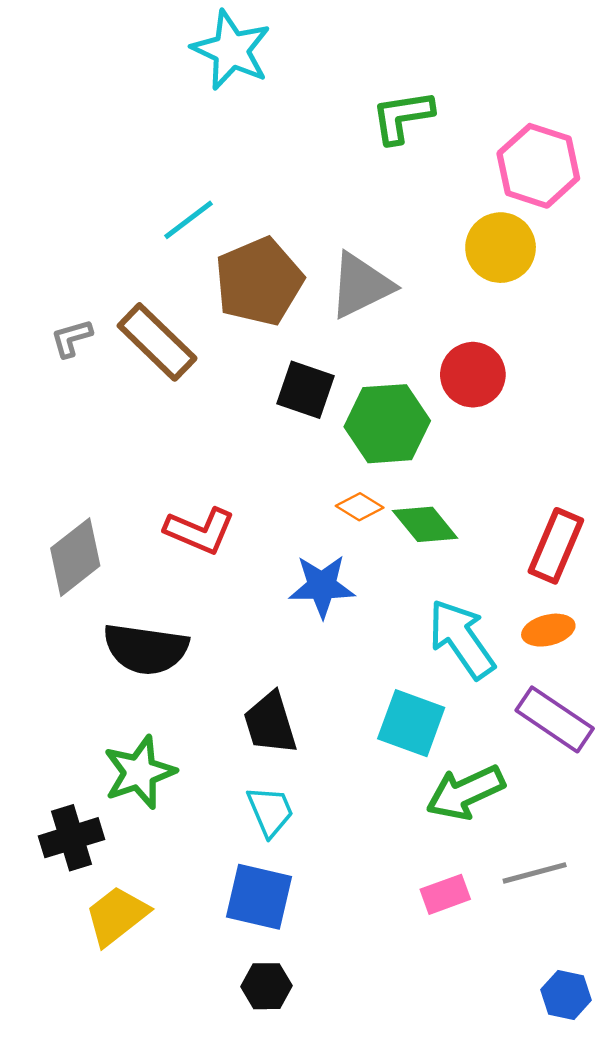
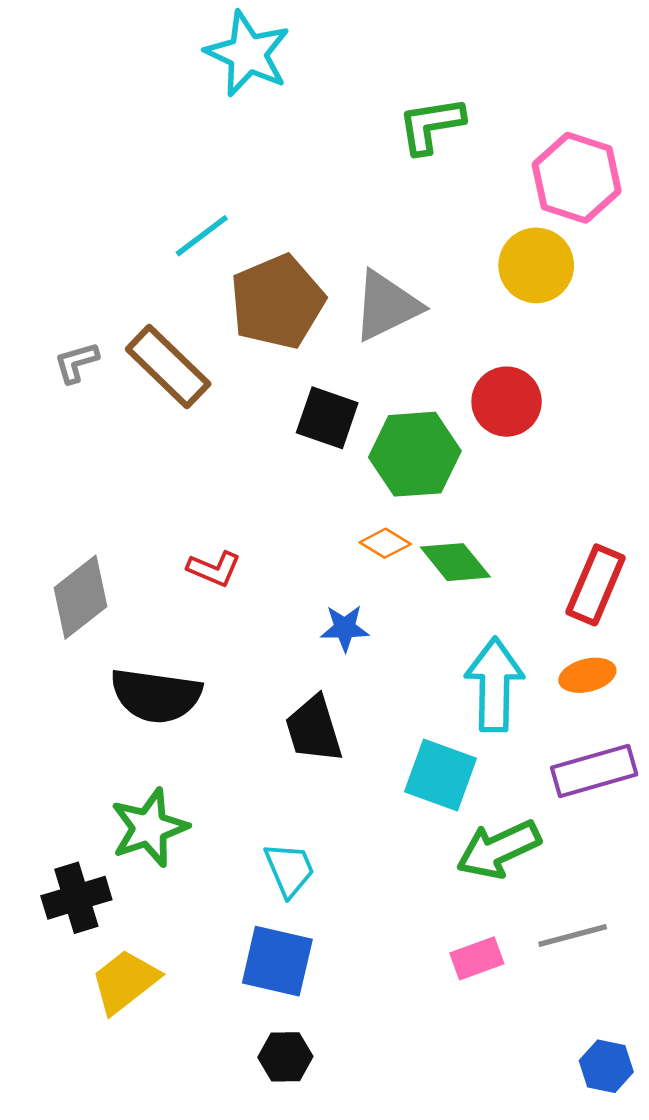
red L-shape: (200, 531) -> (214, 569), size x0.7
blue star: (322, 586) -> (345, 628), size x0.7
cyan arrow: (462, 639) -> (494, 685), turned 36
purple rectangle: (555, 719) -> (594, 771), turned -50
black trapezoid: (270, 723) -> (314, 729), moved

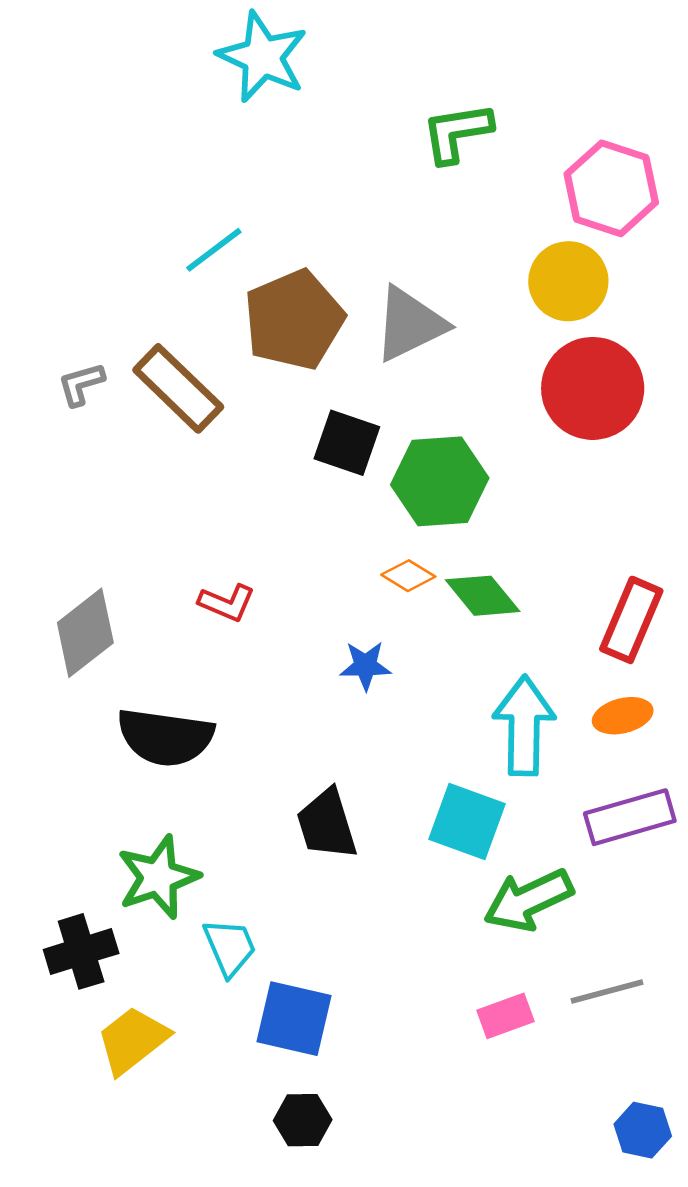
red circle: (507, 402) -> (593, 388), moved, size x1.4
black trapezoid: (314, 729) -> (327, 824), moved
cyan trapezoid: (289, 869) -> (230, 947), moved

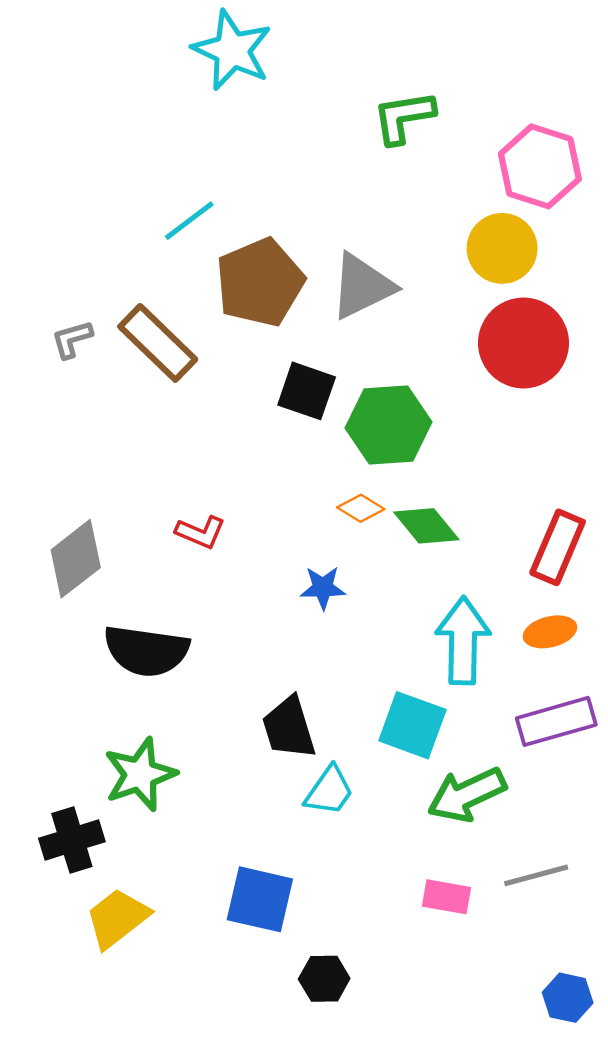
cyan trapezoid: (230, 947) -> (329, 791), moved, turned 58
pink rectangle: (505, 1016) -> (447, 897), turned 30
black hexagon: (303, 1120) -> (324, 979), moved

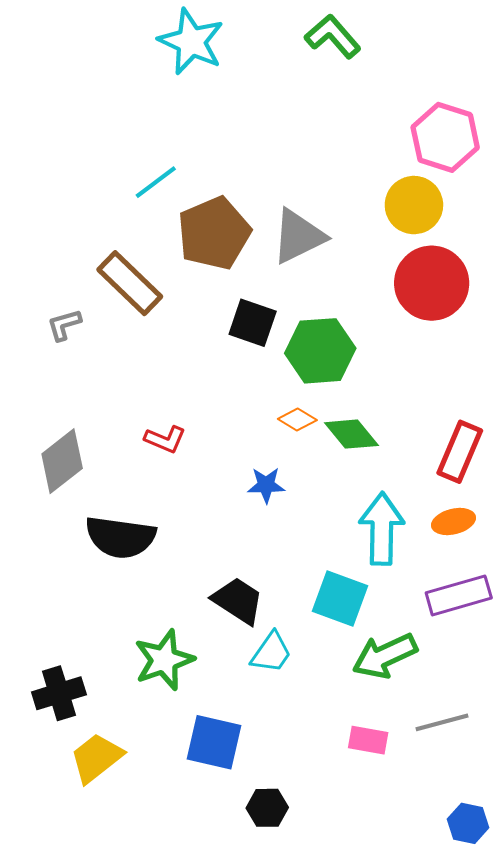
green L-shape: (404, 117) -> (333, 36), moved, turned 58
gray L-shape: (72, 339) -> (64, 325), moved
black trapezoid: (289, 728) -> (238, 601), turned 140
green star: (140, 774) -> (164, 660), moved

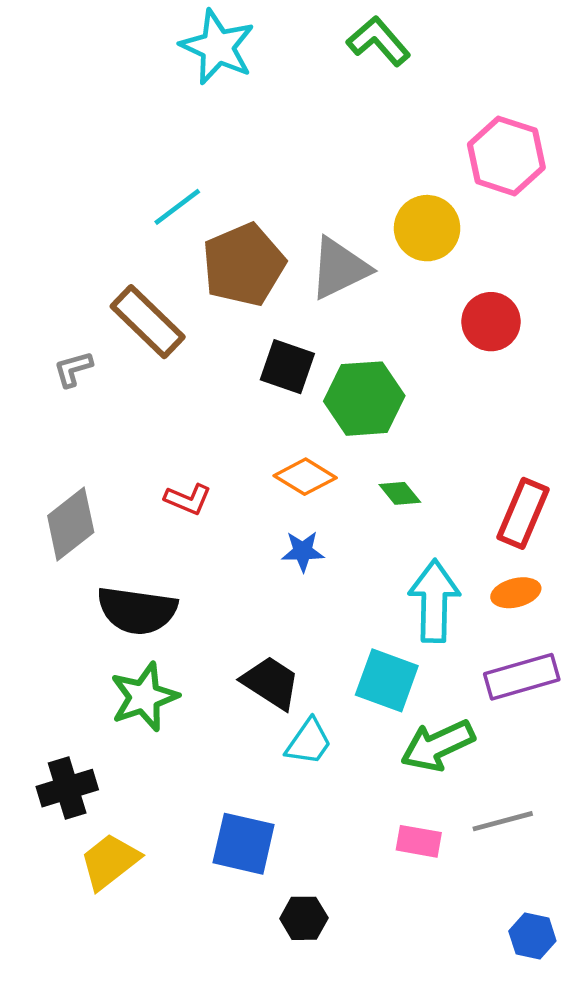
yellow circle: (414, 205) -> (427, 228), moved
red circle: (432, 283) -> (491, 322), size x0.7
orange diamond: (297, 419) -> (305, 477), moved, size x1.4
green diamond: (351, 434) -> (400, 493), size x0.7
green star: (164, 660) -> (144, 697), moved

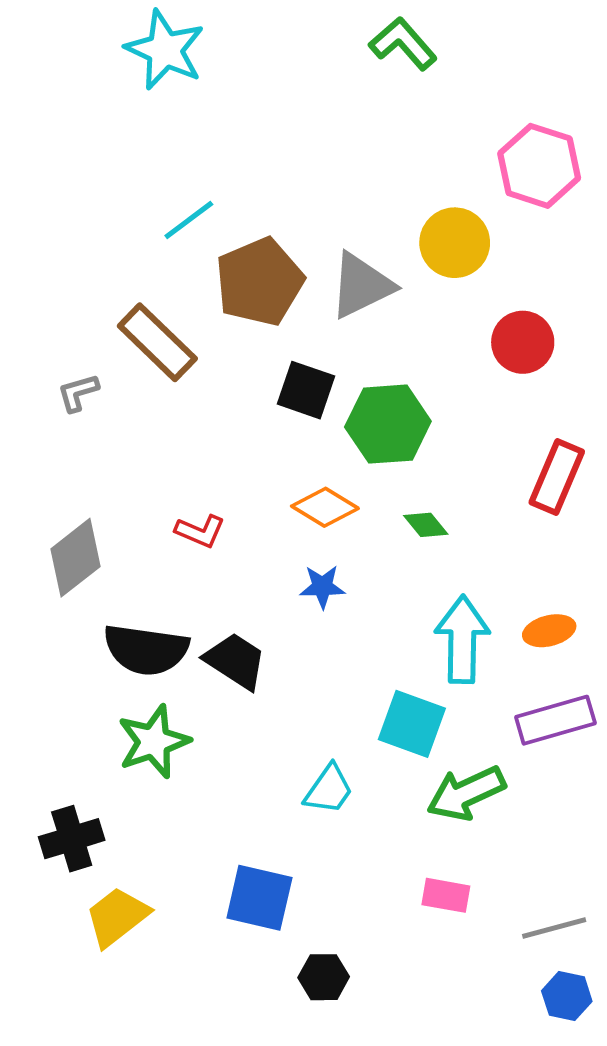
cyan star: (218, 47) -> (165, 50), moved
red rectangle: (523, 513) -> (557, 477), moved
black trapezoid: (271, 683) -> (235, 661), moved
gray line: (503, 821) -> (554, 928), moved

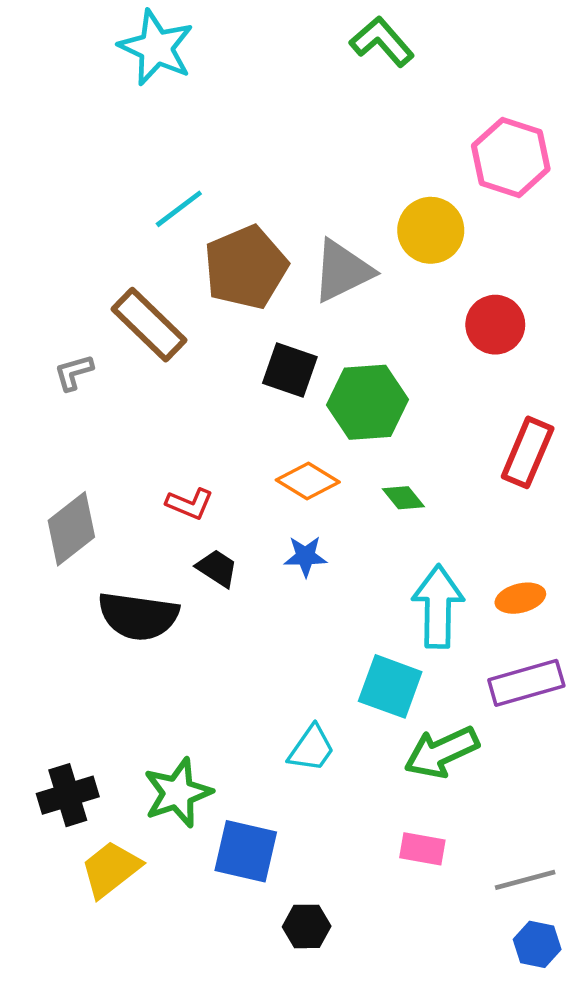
black trapezoid: (235, 661) -> (217, 568), moved, size x0.7
green star: (154, 742) -> (178, 793), moved

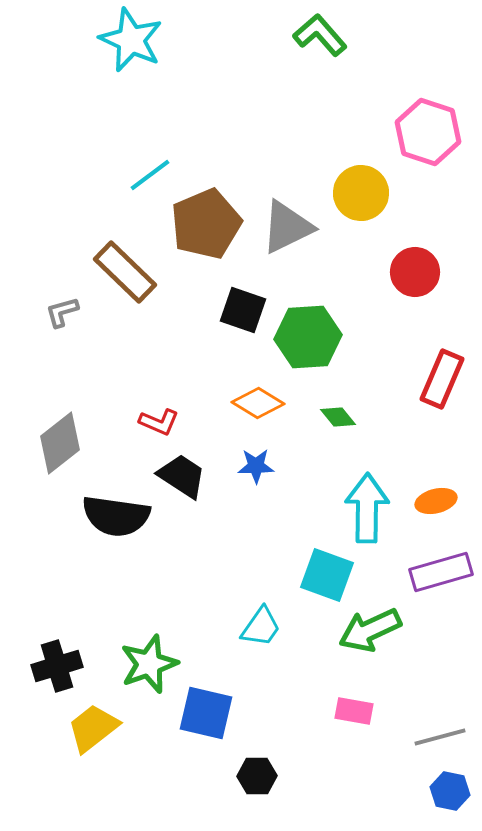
black trapezoid: (217, 568) -> (182, 476), size x1.4

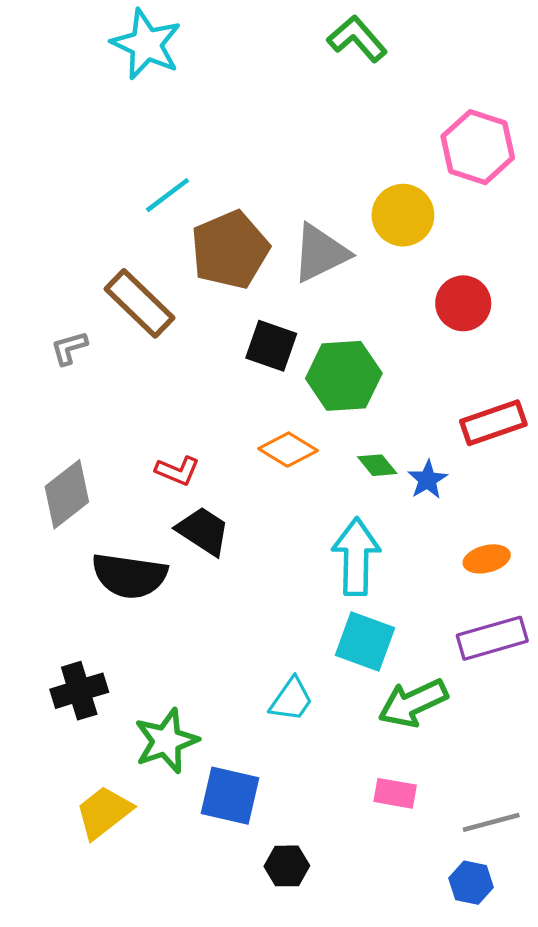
red rectangle: (442, 379) -> (493, 423), turned 48
blue star: (256, 466) -> (428, 480), moved, turned -30
cyan arrow: (367, 508) -> (356, 557), moved
black cross: (57, 666) -> (79, 691), moved
blue hexagon: (450, 791) -> (471, 883), moved

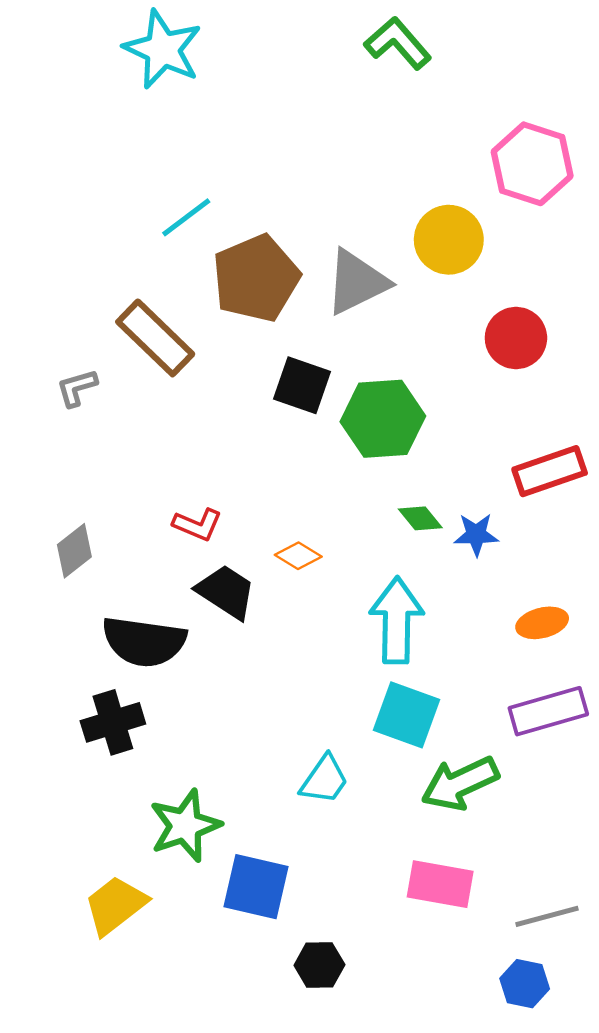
orange diamond: (288, 450) -> (298, 556), moved, size x0.7
blue star: (428, 480) -> (476, 535), turned 30
gray diamond: (67, 494) -> (74, 551), size x0.7
black cross: (79, 691) -> (113, 722), moved
pink rectangle: (395, 793) -> (440, 884), size x1.4

